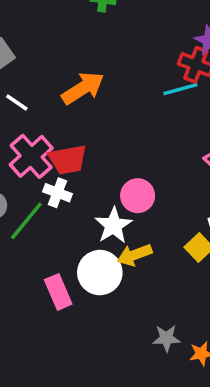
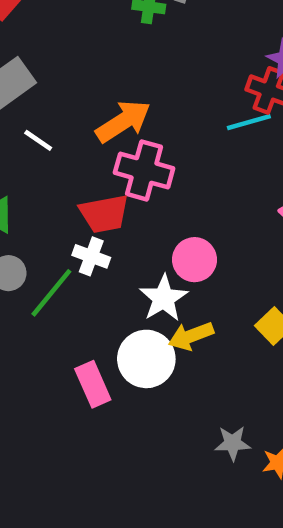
pink cross: (31, 156) -> (144, 170), moved, turned -33

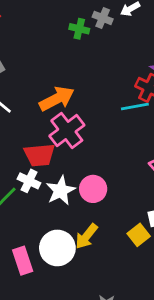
pink cross: (144, 170) -> (67, 131), turned 32
white star: (164, 298) -> (61, 191), moved
yellow arrow: (191, 336) -> (86, 236), turned -36

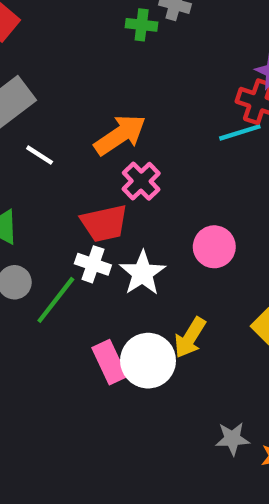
pink cross: (67, 131) -> (141, 181), size x0.7
pink circle: (93, 189) -> (214, 247), moved
pink rectangle: (23, 261) -> (110, 362), moved

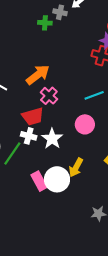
cyan line: (240, 132) -> (94, 95), moved

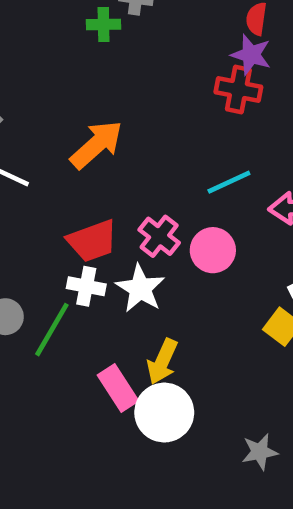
pink cross: (49, 96) -> (159, 236), moved
yellow arrow: (76, 167) -> (162, 362), moved
white circle: (57, 179) -> (164, 413), moved

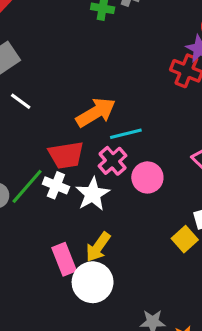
orange arrow: (96, 145) -> (96, 112), moved
cyan line: (229, 182) -> (126, 134), moved
green line: (52, 330) -> (27, 186), moved

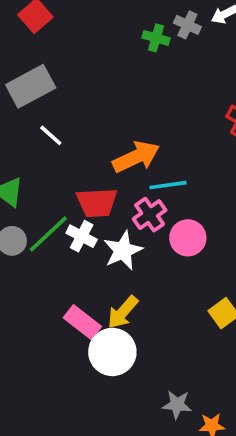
pink rectangle: (64, 259) -> (82, 322), turned -36

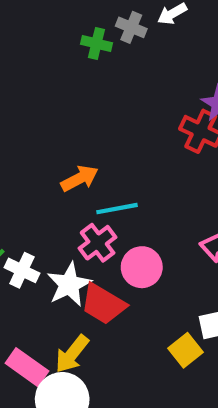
orange arrow: (136, 157) -> (80, 178), size x0.7
red trapezoid: (97, 203) -> (103, 304), moved, turned 36

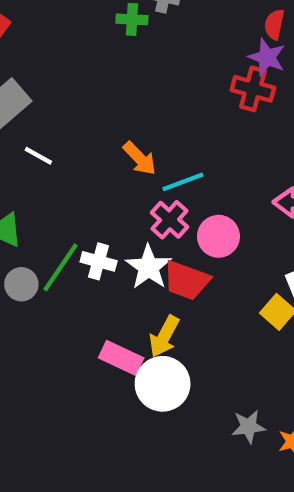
orange arrow: (80, 178) -> (140, 158), turned 84

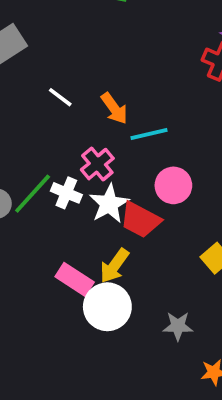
white line: (38, 156) -> (60, 97), moved
pink cross: (170, 220) -> (97, 164), moved
gray star: (249, 427) -> (178, 326), moved

